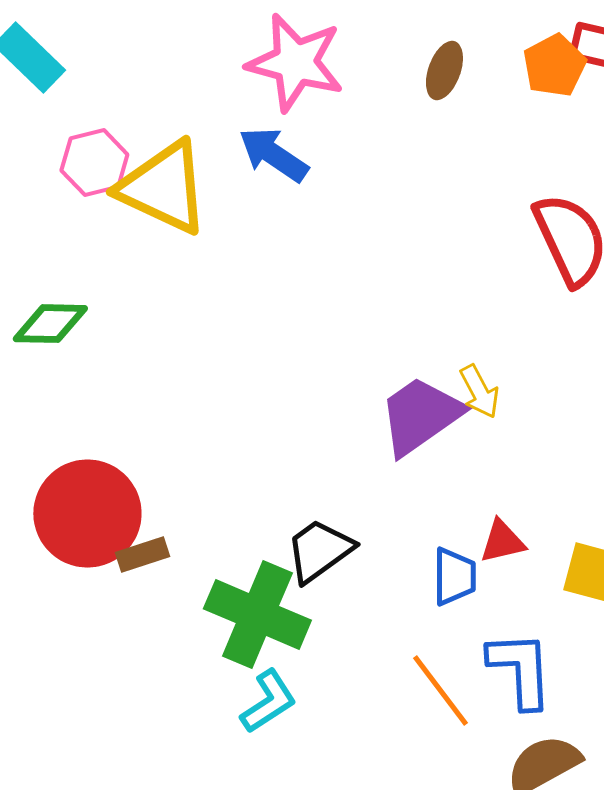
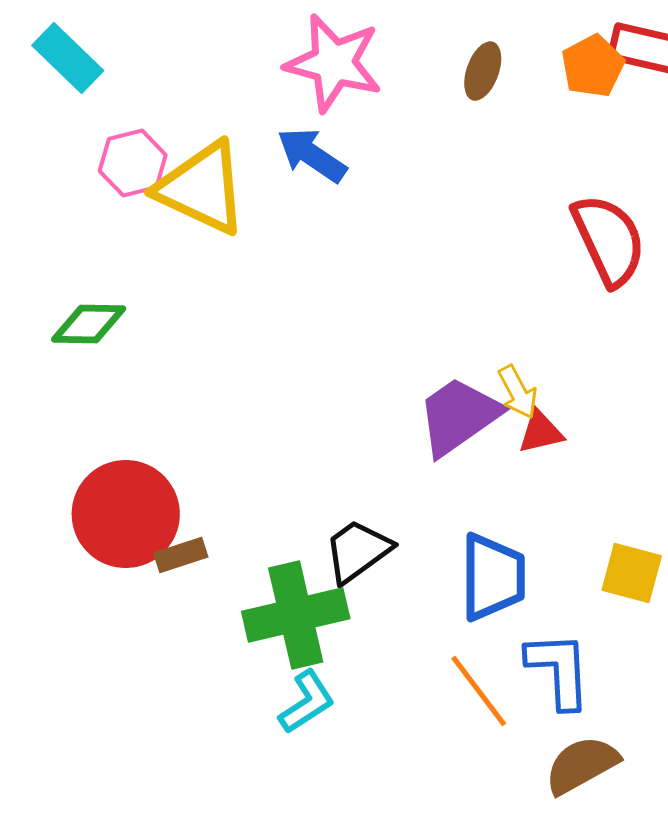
red triangle: (502, 542) -> (541, 432), moved
blue trapezoid: (454, 577) -> (493, 577), size x1.5
green cross: (257, 615) -> (296, 615), turned -36

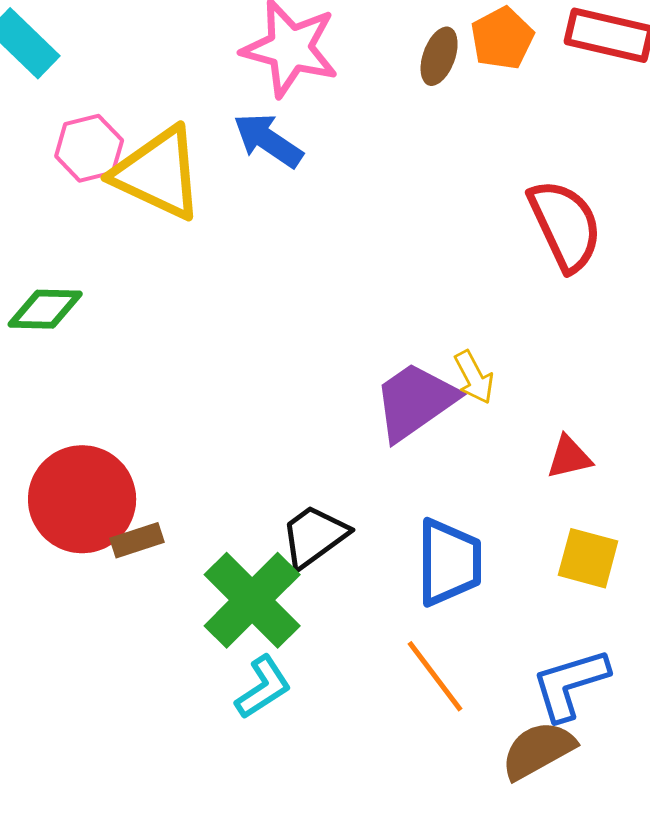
orange pentagon: (593, 66) -> (502, 38), moved
red triangle: (541, 432) -> (569, 457), moved
green cross: (296, 615) -> (252, 600), turned -32
blue L-shape: (559, 670) -> (570, 684), moved, turned -104

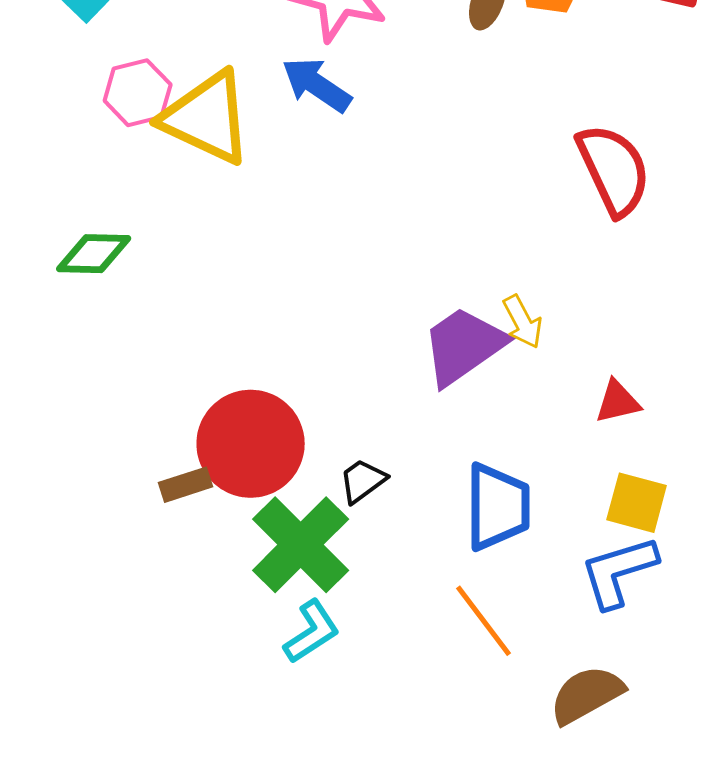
red circle: (82, 499) -> (251, 444), moved
black trapezoid: (314, 536) -> (363, 481), size x0.7
blue L-shape: (570, 684) -> (619, 572), moved

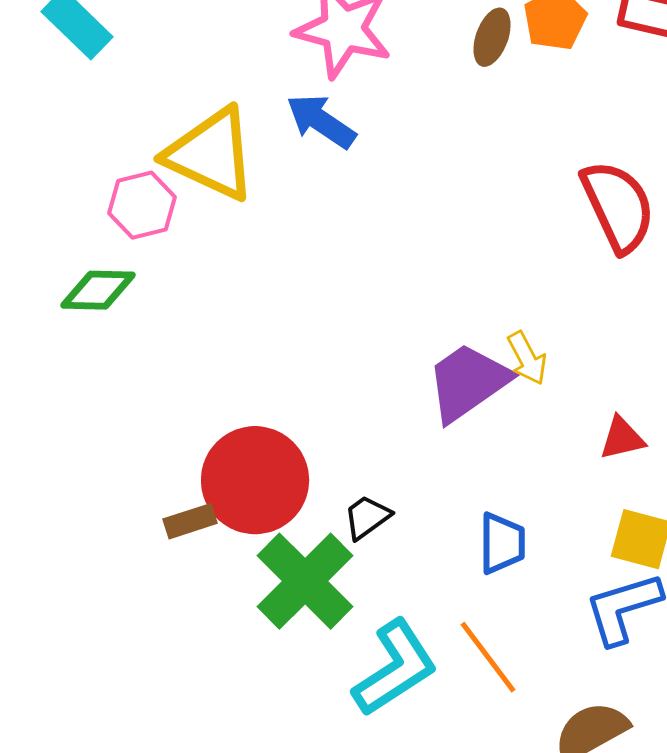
pink hexagon: (138, 93) -> (142, 205), moved
blue trapezoid: (498, 507) -> (502, 543), size x0.7
cyan L-shape: (312, 632) -> (395, 668), moved, size x1.5

